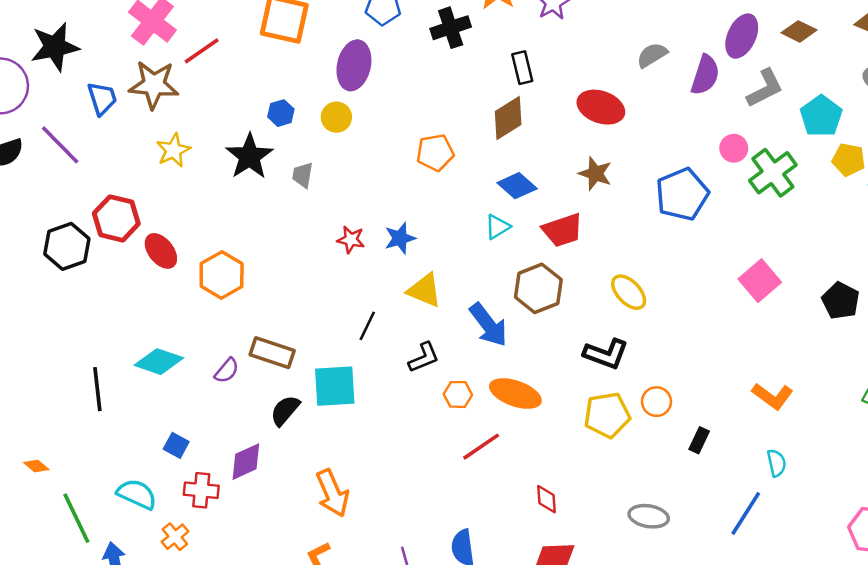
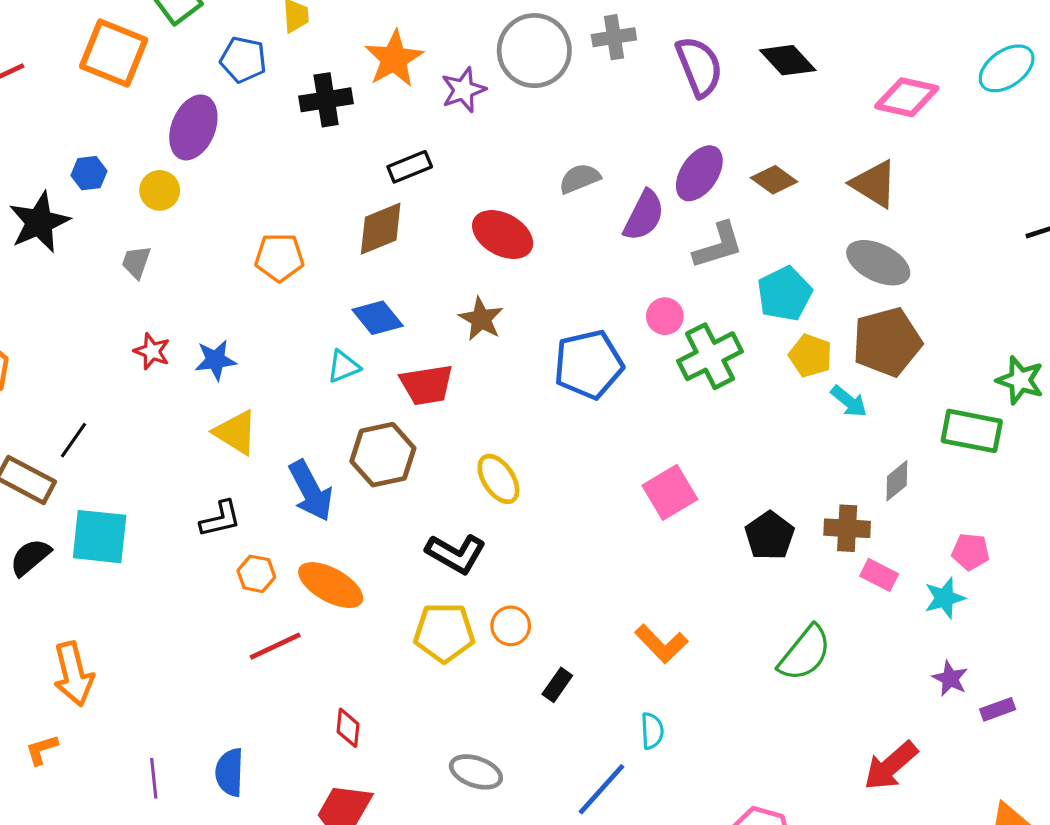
black rectangle: (522, 68) -> (410, 167), turned 72
gray trapezoid: (303, 175) -> (136, 262), moved
black line: (367, 326) -> (73, 440), moved

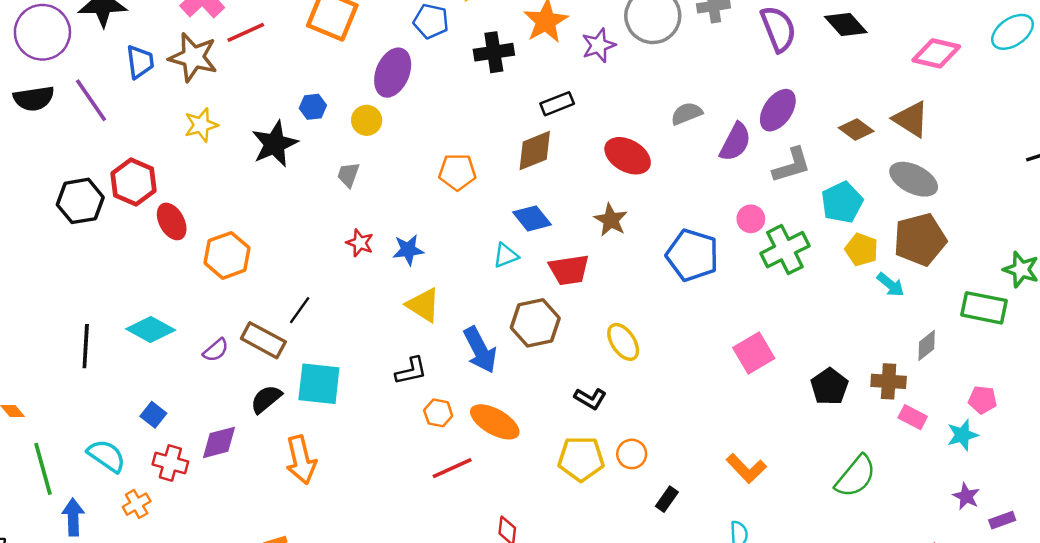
brown diamond: (774, 180) -> (856, 130), moved
blue pentagon: (588, 364) -> (692, 255), turned 30
black L-shape: (456, 554) -> (590, 399), size x0.7
orange arrow: (73, 674) -> (301, 460), moved

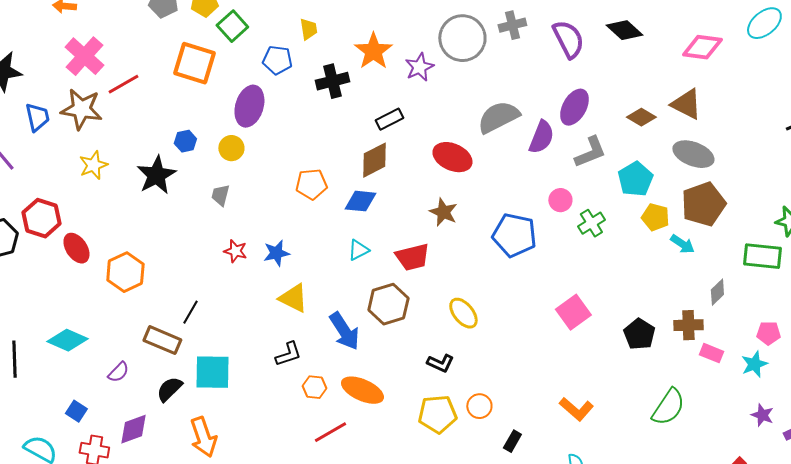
gray semicircle: (687, 113) -> (498, 117), size x1.6
blue diamond: (532, 218) -> (360, 201), moved, turned -40
green cross: (785, 250) -> (591, 223), size x0.7
purple semicircle: (216, 350) -> (118, 372), moved

